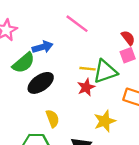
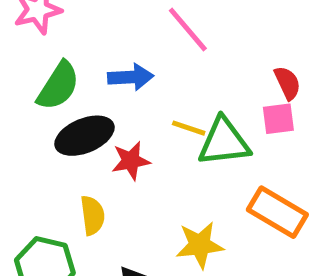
blue arrow: (43, 47) -> (131, 77), moved
green semicircle: (24, 63) -> (58, 86), turned -30
red star: (86, 87) -> (131, 161), moved

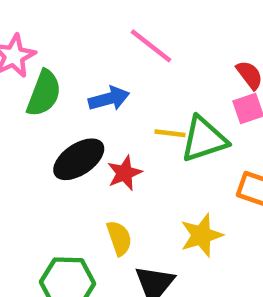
green semicircle: (58, 86) -> (44, 93), moved
yellow semicircle: (93, 215) -> (119, 238), moved

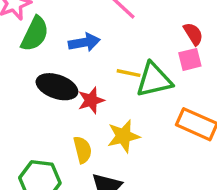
black ellipse: (79, 159) -> (57, 87), turned 48
yellow star: (201, 235) -> (123, 136), moved

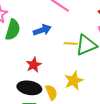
black ellipse: (57, 87) -> (29, 88), moved
red star: (91, 100) -> (34, 65), moved

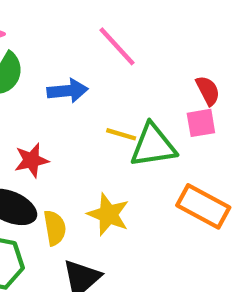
yellow star: (74, 81) -> (108, 214), turned 30

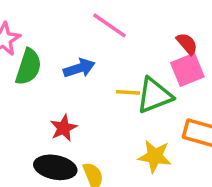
pink square: (201, 123) -> (187, 70), size x1.4
yellow star: (108, 214) -> (155, 156), moved

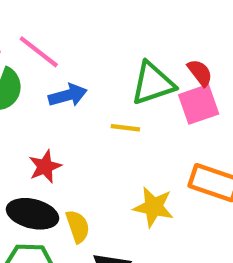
pink line: (109, 25) -> (39, 52), moved
green triangle: (155, 95) -> (153, 83), moved

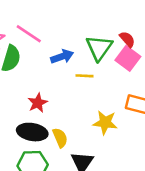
green triangle: (153, 83) -> (99, 48), turned -32
blue arrow: (68, 95) -> (62, 56), moved
pink square: (199, 104) -> (128, 58), turned -30

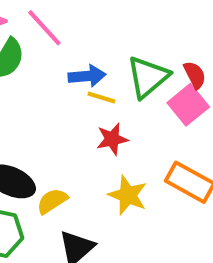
yellow line: (85, 76) -> (101, 98), moved
red star: (38, 103) -> (112, 139), moved
yellow semicircle: (60, 138) -> (52, 201), turned -114

